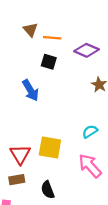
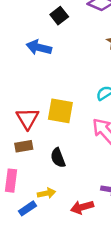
black square: (49, 62) -> (59, 16), turned 35
blue arrow: (30, 90) -> (39, 47), turned 135

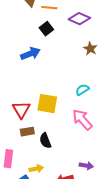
blue arrow: (39, 47) -> (30, 54), turned 144
brown rectangle: (24, 146) -> (27, 132), moved

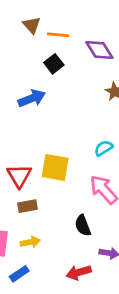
purple diamond: (79, 19) -> (99, 50), turned 35
black semicircle: (45, 141) -> (83, 225), moved
yellow arrow: (36, 169) -> (30, 242), moved

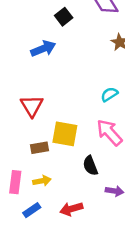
yellow square: (55, 167) -> (65, 134), moved
red triangle: (19, 176) -> (32, 106), moved
red arrow: (79, 272) -> (71, 209), moved

